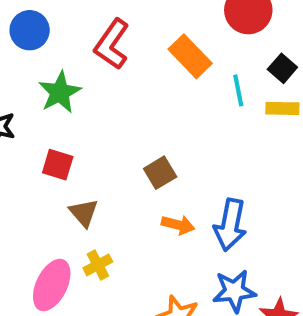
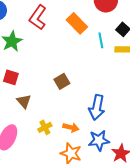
orange arrow: (178, 225) -> (71, 127), moved
yellow cross: (98, 265) -> (45, 127), moved

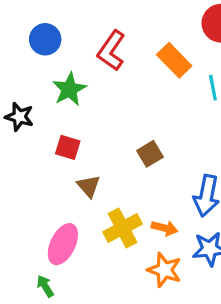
yellow cross: (45, 127) -> (123, 228), size x1.6

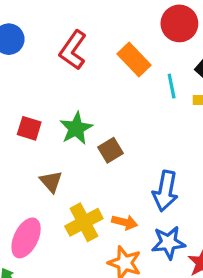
green star: (69, 89) -> (76, 128), moved
red square: (68, 147) -> (29, 128), moved

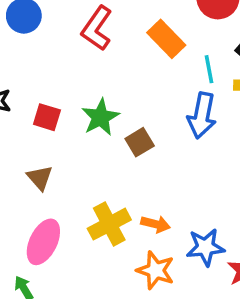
brown triangle: (51, 182) -> (40, 178), moved
blue arrow: (165, 191) -> (202, 115), moved

